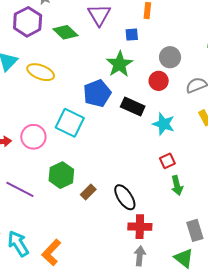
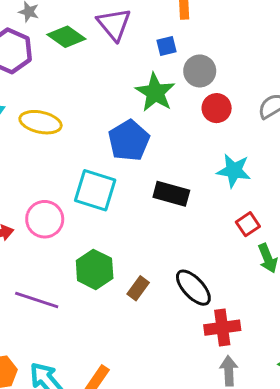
green diamond: (65, 32) -> (66, 37), moved
gray circle: (170, 57) -> (200, 71), moved
black rectangle: (133, 106) -> (171, 194), moved

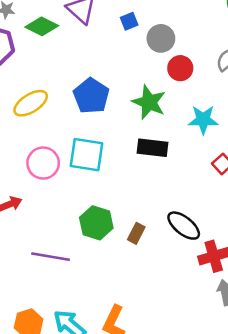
green star: (155, 92) -> (149, 102), moved
yellow ellipse: (41, 122) -> (31, 103), turned -36
blue pentagon: (129, 141) -> (91, 96), moved
pink circle: (45, 219) -> (43, 163), moved

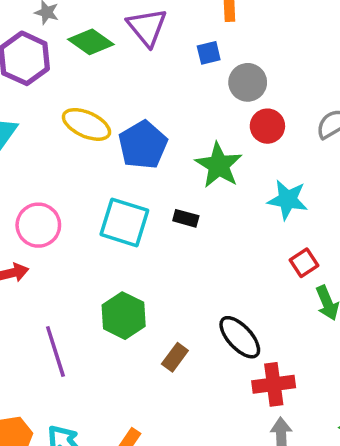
yellow ellipse: (31, 103) -> (86, 124), moved, turned 48
black rectangle: (152, 148) -> (186, 218), moved, size x0.6
pink circle: (43, 163) -> (38, 225), moved
brown rectangle: (136, 233) -> (175, 357), moved
purple line: (51, 257) -> (55, 351), turned 54

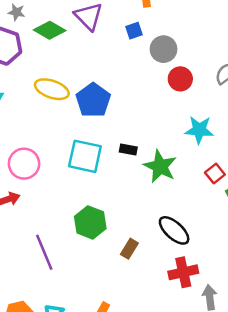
green star: (219, 165) -> (160, 166), moved
red cross: (274, 384) -> (183, 272), moved

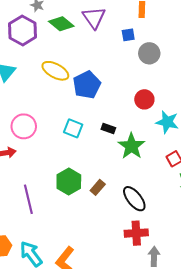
red circle: (180, 79) -> (144, 99), moved
cyan square: (85, 156) -> (73, 128), size x0.7
brown rectangle: (129, 249) -> (98, 187), moved

